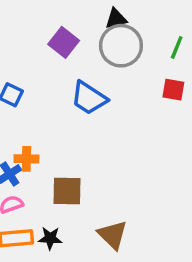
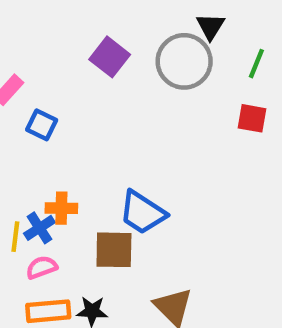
black triangle: (116, 19) -> (210, 26), moved, turned -45
blue trapezoid: (89, 98) -> (142, 213), moved

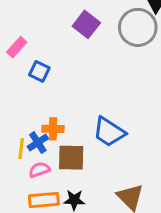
brown square: (114, 250) -> (71, 158), moved

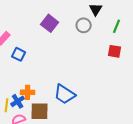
gray circle: (138, 27) -> (84, 25), size x0.6

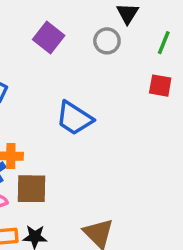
blue trapezoid: (65, 94) -> (74, 118), moved

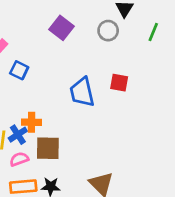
red square: (160, 86) -> (119, 83), moved
blue trapezoid: (74, 118) -> (82, 92), turned 44

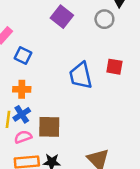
orange cross: (31, 122) -> (22, 89), moved

